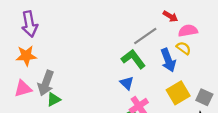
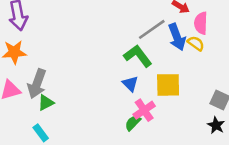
pink semicircle: (188, 31) -> (201, 23), turned -78
blue arrow: (168, 60) -> (177, 37), moved
yellow square: (178, 93) -> (168, 85), moved, turned 30

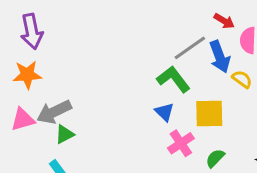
yellow semicircle: (196, 43) -> (242, 79), moved
gray arrow: (37, 84) -> (54, 112), turned 44
green semicircle: (133, 123) -> (215, 158), moved

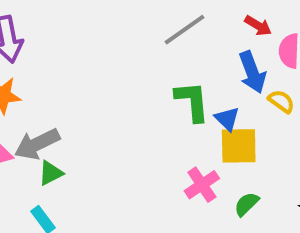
gray line: (190, 48) -> (184, 30), moved
green L-shape: (173, 79) -> (192, 101), turned 32
blue triangle: (164, 112) -> (227, 119), moved

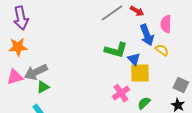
red arrow: (258, 26) -> (137, 11), moved
green L-shape: (192, 101) -> (116, 50), turned 110

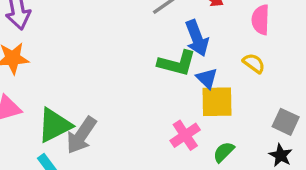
blue arrow: (147, 35) -> (197, 38), moved
gray arrow: (36, 72) -> (81, 135), moved, turned -30
green triangle: (43, 87) -> (55, 125), size x1.6

